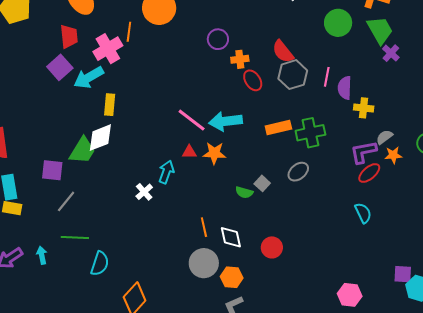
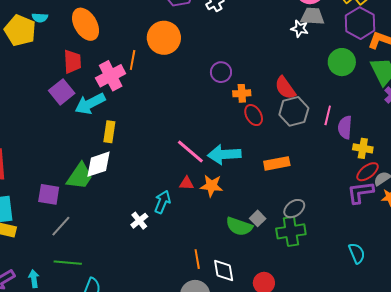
green cross: (310, 133) -> (291, 231), moved
red ellipse: (369, 173) -> (368, 172), moved
green semicircle: (244, 192) -> (239, 226), size x1.5

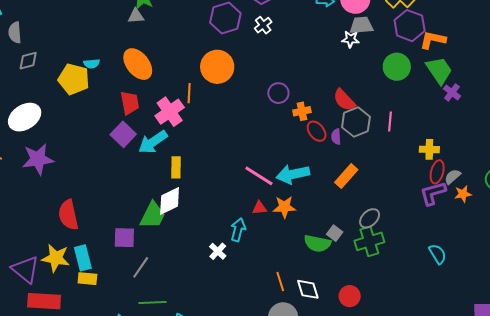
purple semicircle: (345, 127) -> (336, 137), moved, size x0.7
orange rectangle: (277, 163) -> (346, 176), turned -30
red ellipse: (368, 172) -> (437, 172), turned -30

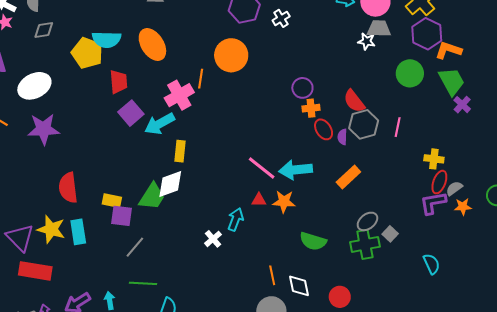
cyan semicircle: (92, 64) -> (107, 39), size x1.8
purple circle: (278, 93) -> (302, 88), moved
red trapezoid: (130, 103) -> (119, 82), moved
gray square: (335, 233) -> (390, 234), moved
yellow rectangle: (87, 279) -> (112, 201), moved

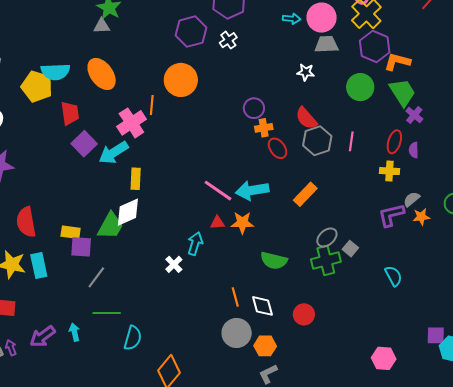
white star: (367, 41) -> (306, 72), moved
purple semicircle: (342, 137) -> (414, 150), moved
red ellipse: (439, 182) -> (394, 142), moved

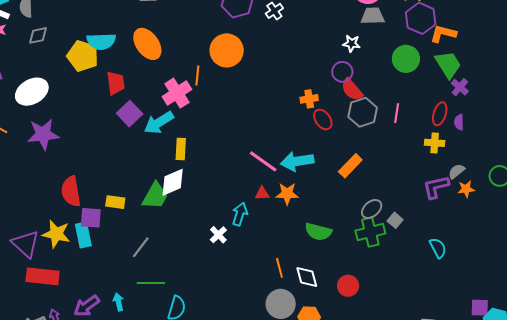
purple circle: (254, 108) -> (342, 72), moved
purple square: (81, 247) -> (91, 218), moved

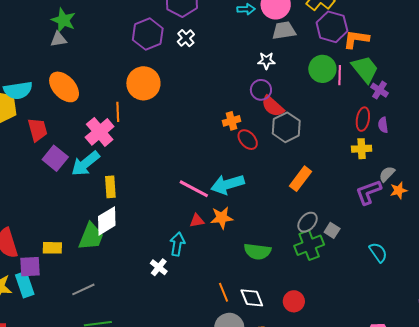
pink line: (397, 113) -> (340, 75), moved
orange rectangle: (350, 166) -> (301, 179), moved
gray line: (141, 247) -> (83, 289), turned 35

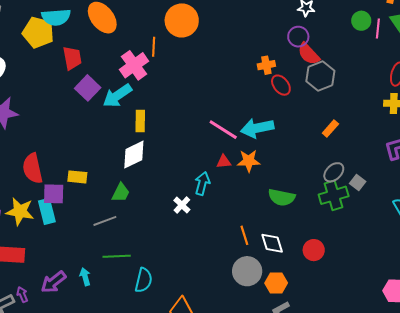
green circle: (322, 69) -> (361, 21), size x0.7
orange rectangle: (301, 179) -> (330, 128), size x0.7
green trapezoid: (91, 237) -> (121, 193), moved, size x0.7

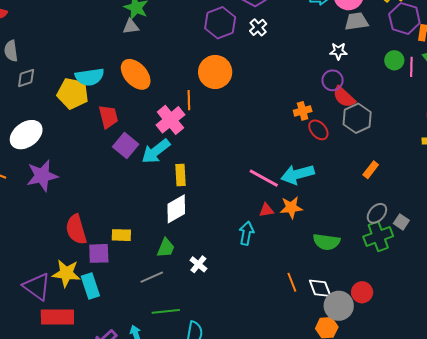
white cross: (182, 205) -> (198, 264), moved
cyan rectangle: (47, 211) -> (90, 286), moved
gray circle: (247, 271) -> (339, 306), moved

